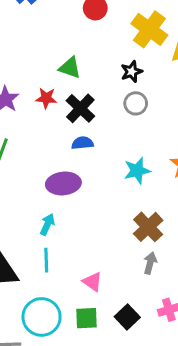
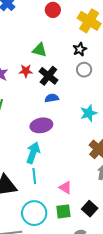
cyan arrow: (47, 224) -> (33, 153), size x1.5

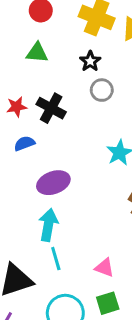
green triangle: (40, 50) -> (37, 53), moved
blue semicircle: (52, 98) -> (24, 143), moved

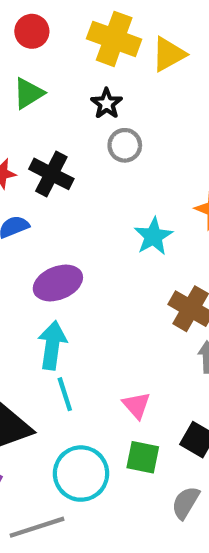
green triangle: (37, 53) -> (28, 93), turned -35
pink triangle: (104, 268) -> (136, 405), turned 30
green square: (108, 303) -> (143, 457), turned 30

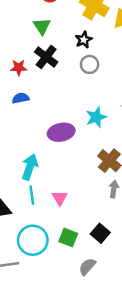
green triangle: (28, 93) -> (42, 26), turned -42
black cross: (51, 174) -> (46, 57), moved
purple ellipse: (58, 283) -> (61, 132), moved
pink triangle: (136, 405) -> (60, 198), moved

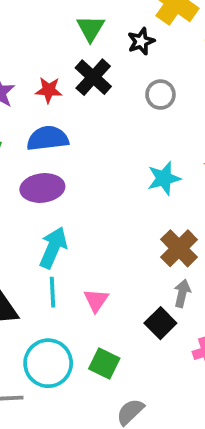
black star: (84, 40) -> (141, 41), moved
blue semicircle: (21, 98) -> (48, 138), size x1.5
purple ellipse: (61, 132) -> (42, 188), moved
black square: (100, 233) -> (160, 323), moved

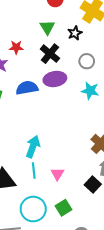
red star: (49, 90) -> (16, 47), moved
cyan star: (164, 178) -> (90, 91), moved, turned 30
purple ellipse: (42, 188) -> (55, 79), moved
green square: (104, 364) -> (63, 208), turned 35

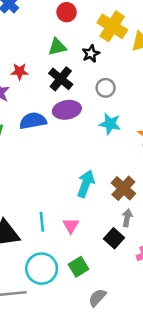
green triangle: (47, 27) -> (57, 47), turned 49
cyan arrow: (33, 147) -> (86, 184), moved

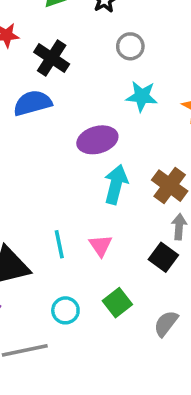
black cross: (61, 79) -> (52, 58), moved
purple ellipse: (67, 110) -> (97, 140), moved
cyan circle: (42, 269) -> (65, 310), size x0.6
gray semicircle: (97, 298) -> (166, 324), moved

